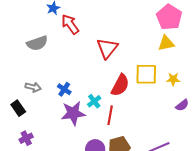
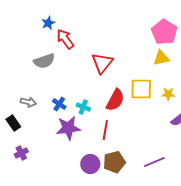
gray semicircle: (37, 43) -> (44, 61), moved
cyan cross: (94, 101) -> (83, 107), moved, turned -32

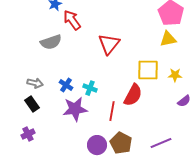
red semicircle: (115, 100) -> (133, 95), moved
black rectangle: (13, 123) -> (32, 104), moved
brown pentagon: (114, 162) -> (121, 143), turned -30

